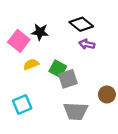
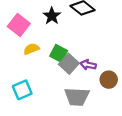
black star: (40, 32) -> (52, 16), moved, turned 30
purple arrow: (87, 44) -> (88, 65), moved
gray square: (68, 79) -> (69, 64), turned -30

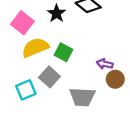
yellow semicircle: (31, 49) -> (35, 47), size x1.6
gray square: (69, 64) -> (49, 77), moved
purple arrow: (88, 65) -> (105, 64), moved

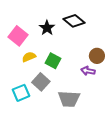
yellow semicircle: (35, 47) -> (29, 57), size x0.6
brown circle: (115, 79) -> (97, 56), moved

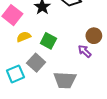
purple arrow: (88, 71) -> (85, 51), turned 32

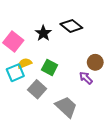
cyan square: (15, 74) -> (15, 73), moved
gray trapezoid: (65, 80) -> (66, 107), turned -140

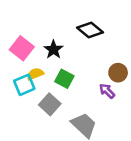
black star: (43, 33) -> (53, 50), moved

